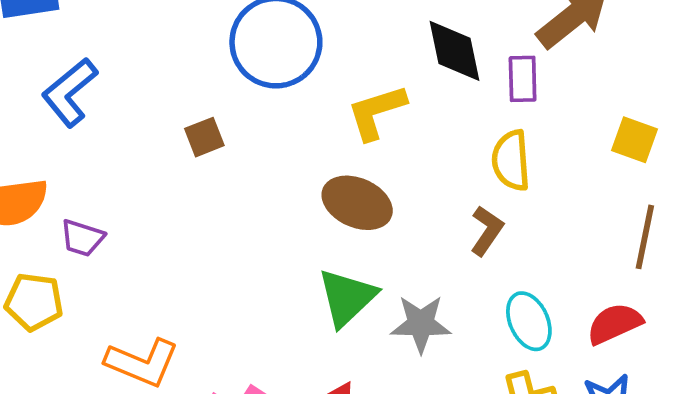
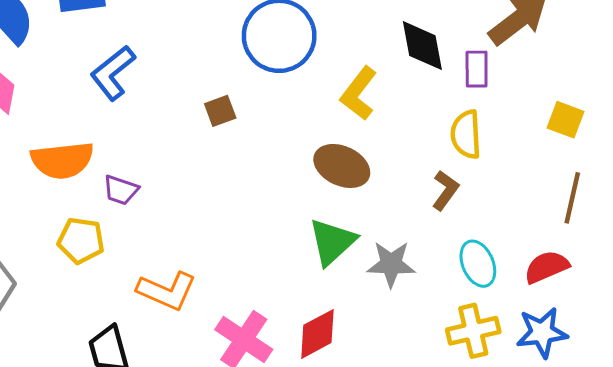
yellow L-shape: (376, 112) -> (359, 93), turned -36

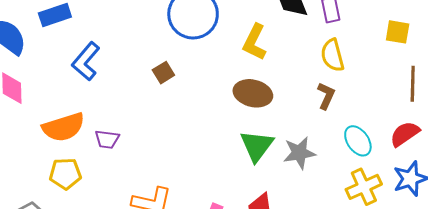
yellow pentagon: (81, 240) -> (65, 174), moved

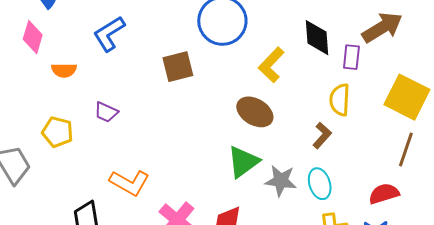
yellow square: (398, 32) -> (407, 97), size x1.8
brown square: (163, 73) -> (178, 67), size x1.5
orange semicircle: (64, 127) -> (64, 70), moved, size x0.6
cyan ellipse: (358, 141) -> (320, 184), moved

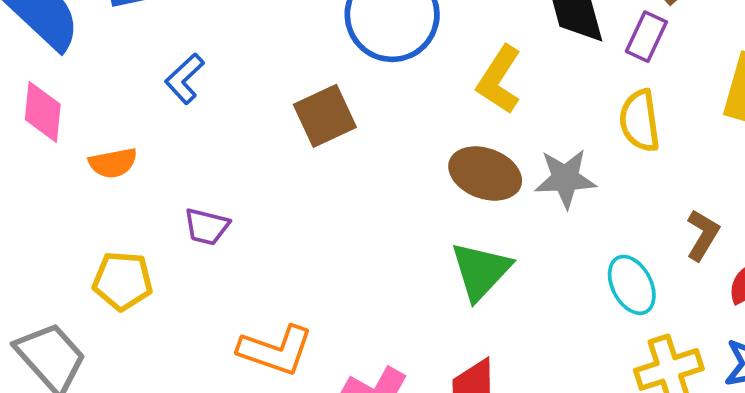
blue L-shape: (109, 34) -> (185, 79), size x0.7
purple rectangle: (351, 57) -> (646, 37), turned 30
brown L-shape: (322, 135) -> (703, 235), moved
gray star: (281, 181) -> (565, 178), moved

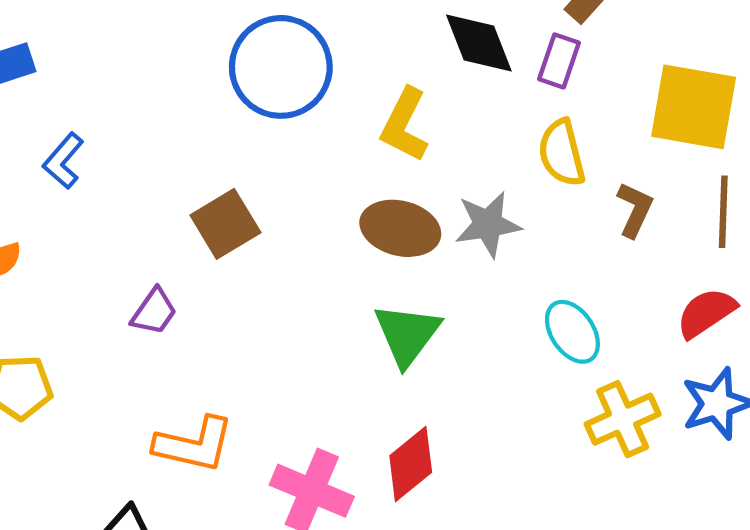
brown square: (325, 116) -> (225, 224), moved
purple trapezoid: (207, 227) -> (154, 312), moved, turned -63
brown L-shape: (703, 235) -> (635, 210), moved

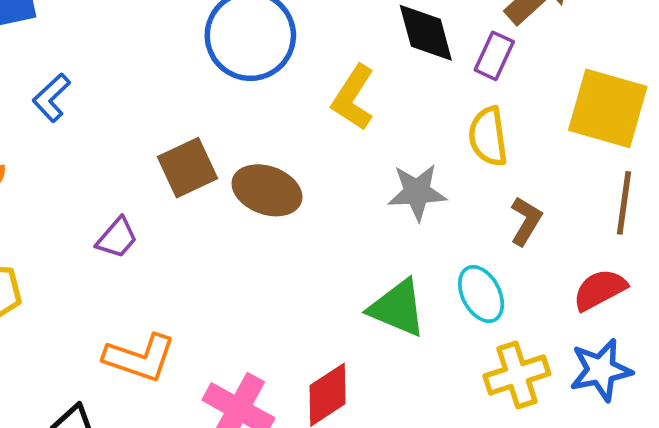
brown L-shape: (635, 210) -> (526, 221), moved
brown ellipse: (400, 228) -> (267, 190), moved
green triangle: (407, 334) -> (397, 308), moved, turned -50

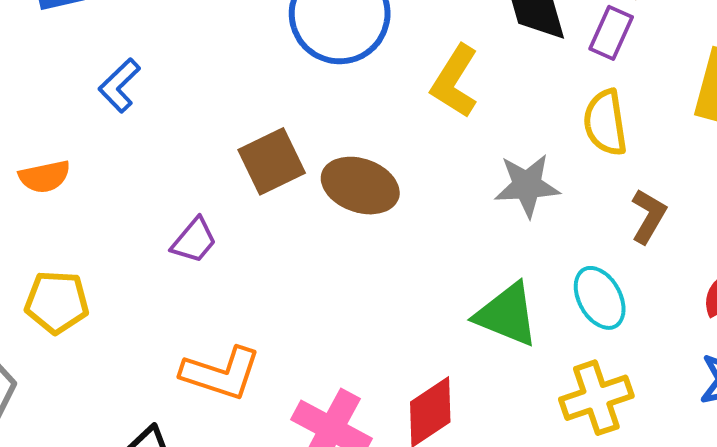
yellow cross: (517, 375) -> (596, 398), moved

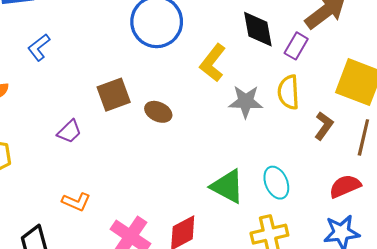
brown ellipse: (360, 186) -> (158, 112), size x0.7
gray star: (527, 186) -> (246, 102), moved
brown L-shape: (649, 216) -> (324, 126), moved
orange L-shape: (221, 373) -> (76, 202), size x0.7

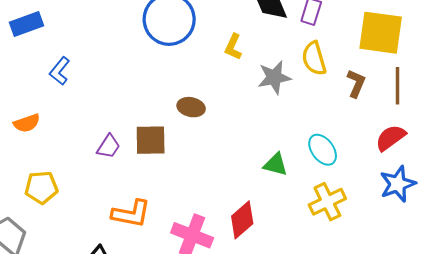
yellow L-shape: (213, 63) -> (233, 47), size x0.7
brown square: (114, 95) -> (151, 140), moved, turned 32
green triangle: (227, 186) -> (276, 164), size x0.7
orange L-shape: (76, 202) -> (131, 214), size x1.4

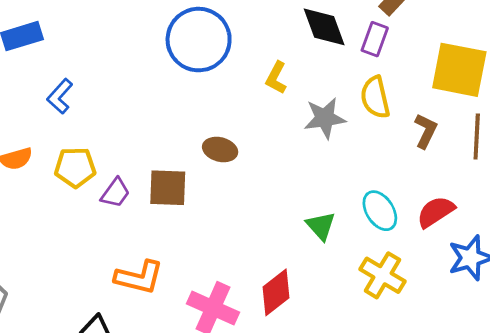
red semicircle: (391, 138) -> (436, 212), moved
green triangle: (276, 164) -> (321, 226), turned 30
yellow pentagon: (41, 187) -> (75, 167), moved
yellow cross: (327, 202) -> (382, 275), turned -36

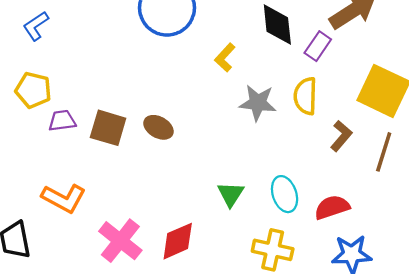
brown ellipse: (220, 150) -> (158, 127), moved
purple trapezoid: (115, 193) -> (62, 121), turned -148
yellow cross: (382, 275) -> (273, 250), turned -33

